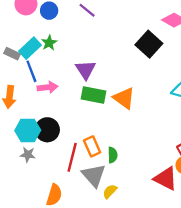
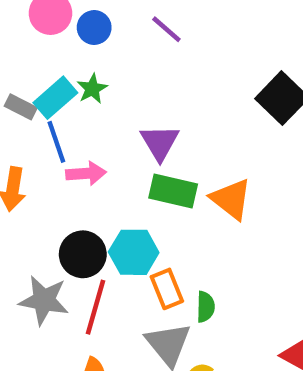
cyan hexagon: (28, 130) -> (134, 252), moved
gray star: (28, 155) -> (44, 300), size x1.6
red line: (72, 157) -> (95, 307), moved

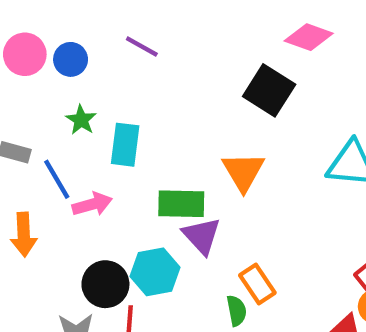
cyan rectangle: (55, 98) -> (125, 145), moved, turned -30
purple triangle: (160, 142) -> (202, 236), moved
orange triangle: (231, 199) -> (243, 172), moved, turned 33
orange rectangle: (167, 289) -> (257, 284), moved

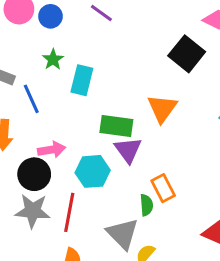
pink arrow: (92, 204) -> (52, 150), moved
black circle: (105, 284) -> (34, 174), moved

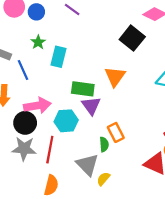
pink arrow: (52, 150) -> (37, 106), size x1.4

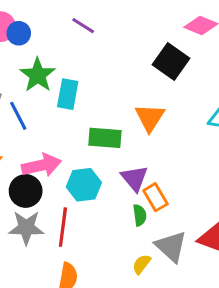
blue circle: (36, 12) -> (19, 33), moved
green star: (38, 42) -> (38, 75), size x1.6
purple triangle: (91, 106) -> (134, 178), moved
gray triangle: (87, 165) -> (171, 247), moved

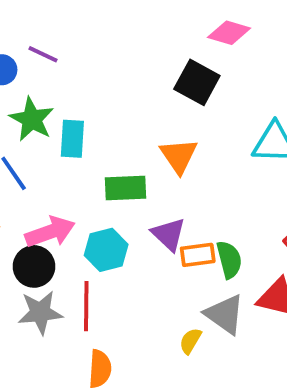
purple line: (83, 26) -> (43, 54), moved
orange rectangle: (155, 197) -> (198, 255), turned -60
green semicircle: (140, 215) -> (229, 260), moved, size x1.4

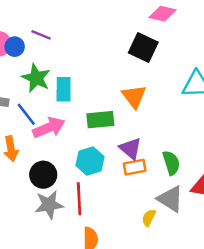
pink arrow: (50, 232) -> (49, 128), moved
orange rectangle: (198, 255) -> (135, 167), moved

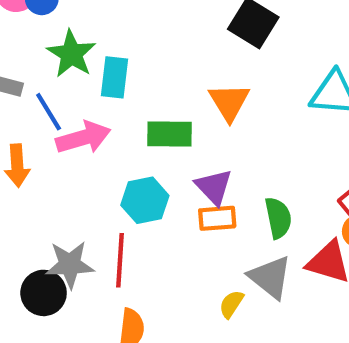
black circle: (43, 175) -> (44, 293), moved

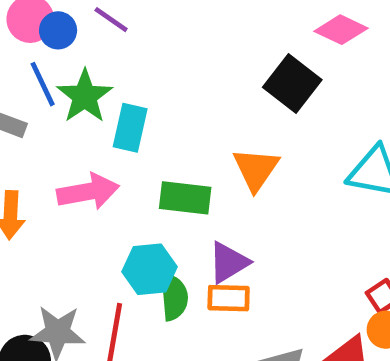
blue line: (49, 112) -> (43, 84), moved
purple triangle: (214, 187) -> (228, 262), turned 36
green semicircle: (278, 218) -> (174, 297), moved

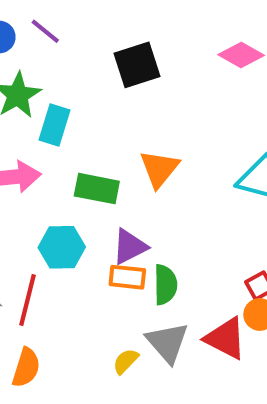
black square: (292, 84) -> (137, 65), moved, turned 30
green semicircle: (174, 297) -> (165, 285), moved

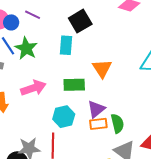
cyan rectangle: (54, 125) -> (66, 45), moved

